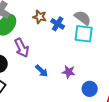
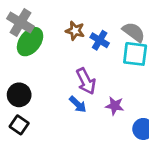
purple arrow: (22, 48) -> (86, 81), moved

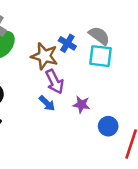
brown star: (75, 31) -> (44, 56), moved, size x1.5

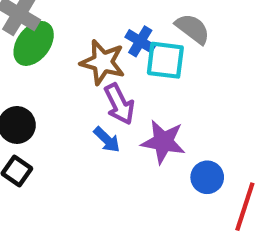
cyan square: (100, 56) -> (165, 60), moved
purple star: (81, 105) -> (163, 142), size x1.5

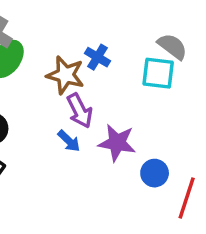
gray semicircle: (193, 29) -> (172, 46), moved
cyan square: (165, 60) -> (158, 73), moved

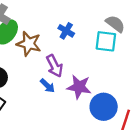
brown star: (65, 75) -> (29, 44), moved
blue circle: (155, 173) -> (104, 107), size x1.5

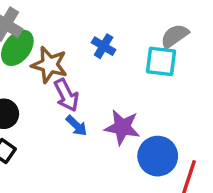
gray semicircle: (115, 24) -> (175, 36), turned -72
purple arrow: (55, 66) -> (66, 95), moved

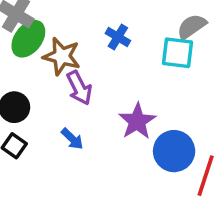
blue arrow: (77, 126) -> (72, 139), moved
purple star: (122, 127) -> (137, 121), turned 30

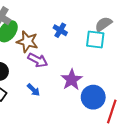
purple arrow: (79, 88) -> (38, 60), turned -36

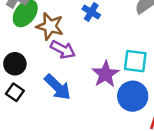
cyan square: (95, 40) -> (135, 61), moved
blue arrow: (33, 90) -> (58, 87), size x1.6

